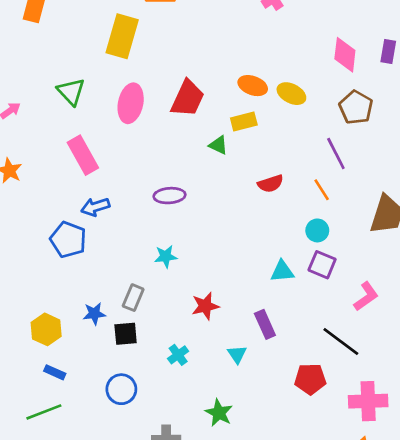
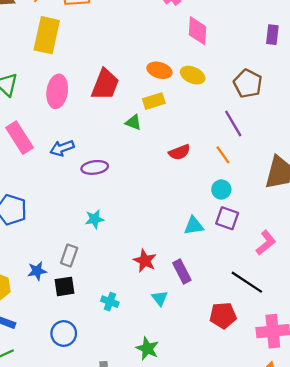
pink diamond: (345, 55) -> (198, 31), moved
blue arrow: (95, 207) -> (62, 148), moved
red star: (205, 306) -> (145, 261), moved, turned -30
cyan cross: (178, 355) -> (110, 302), turned -30

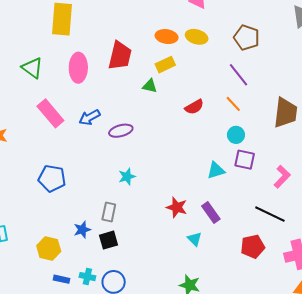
cyan cross: (110, 302) -> (87, 277), moved

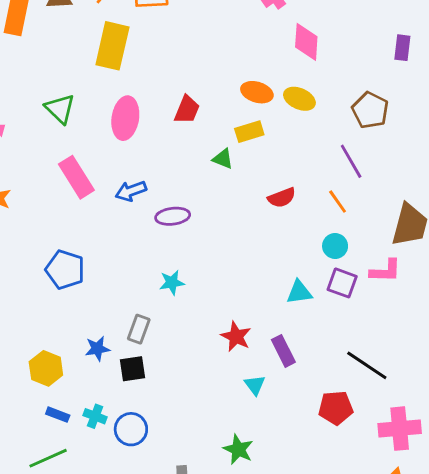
red trapezoid: (120, 56) -> (187, 110), size x0.7
pink L-shape: (282, 177) -> (385, 271), moved, turned 40

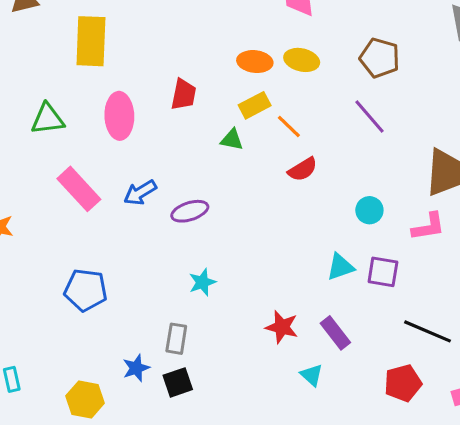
green triangle: (60, 109) -> (48, 119), turned -40
orange line: (338, 202) -> (289, 126), moved
purple square: (342, 283) -> (383, 272), moved

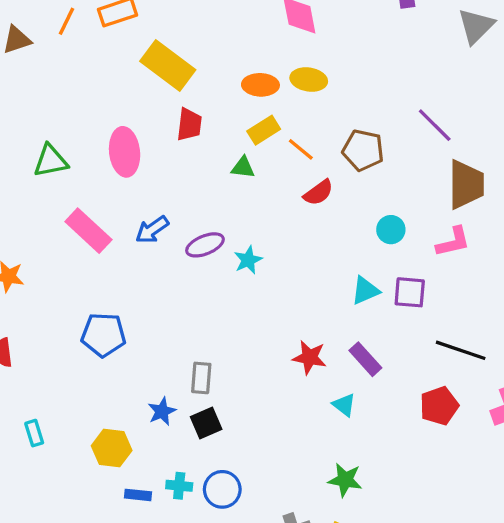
yellow rectangle: (91, 41) -> (168, 65), moved, turned -51
brown pentagon: (380, 58) -> (363, 150), moved
purple line: (369, 116) -> (435, 125), moved
cyan star: (202, 282) -> (248, 260), moved

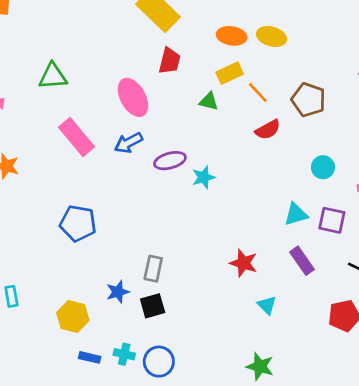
pink ellipse: (125, 152) -> (133, 97), moved, turned -30
purple rectangle: (365, 359) -> (302, 261), moved

